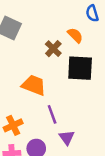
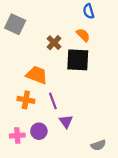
orange semicircle: (75, 35) -> (83, 35), moved
orange cross: (13, 125) -> (26, 100), moved, turned 35

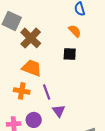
brown cross: (54, 43) -> (31, 38), moved, size x1.5
black square: (78, 60) -> (70, 54), size x0.6

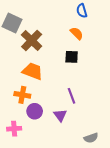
purple line: (47, 92) -> (72, 96), moved
purple circle: (34, 120) -> (35, 111), moved

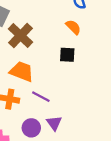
purple line: (72, 96) -> (41, 97), moved, turned -42
purple circle: (35, 111) -> (31, 128), moved

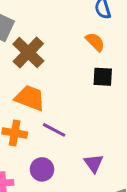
black square: (67, 55) -> (103, 77), moved
purple triangle: (54, 123) -> (94, 163), moved

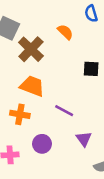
orange semicircle: (95, 42) -> (65, 32), moved
purple line: (54, 130) -> (64, 111), moved

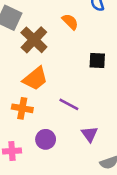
orange trapezoid: (32, 86) -> (35, 79), turned 120

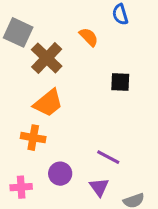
purple line: (69, 104) -> (108, 157), moved
purple triangle: (90, 134) -> (99, 187), moved

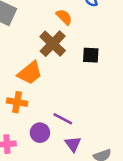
brown cross: (47, 58) -> (53, 44), moved
purple line: (108, 157) -> (63, 119), moved

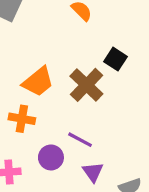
brown cross: (53, 44) -> (86, 85), moved
black square: (91, 55) -> (115, 59), turned 30

